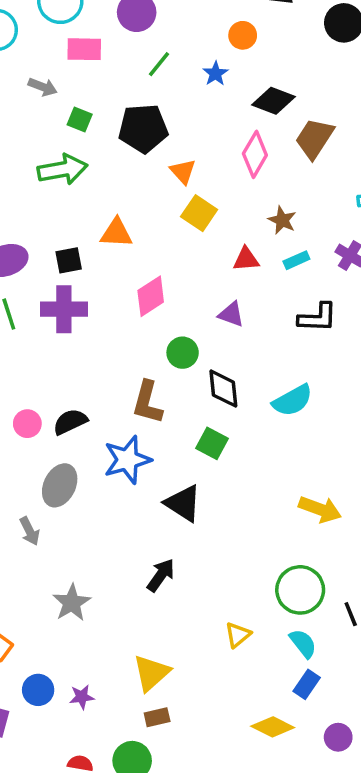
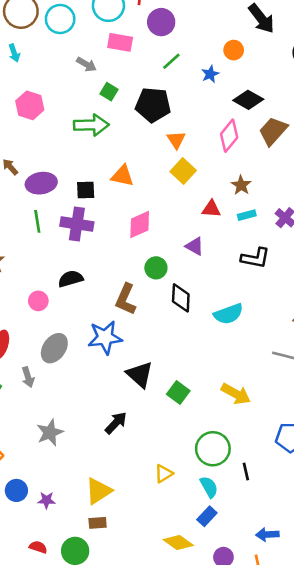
black semicircle: (70, 422) -> (71, 279), moved
green square: (212, 443) -> (178, 393), moved

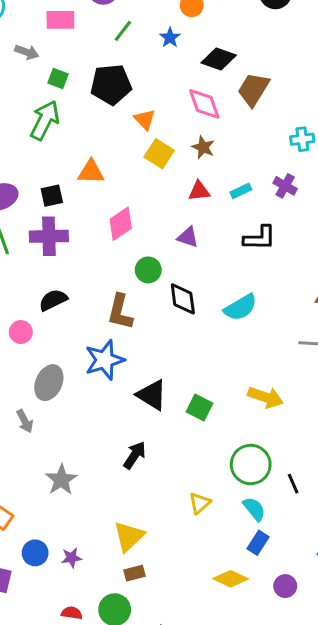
green arrow: (91, 125) -> (45, 120), turned -52
pink diamond: (229, 136) -> (204, 104), turned -48
brown star: (241, 185) -> (203, 147), moved

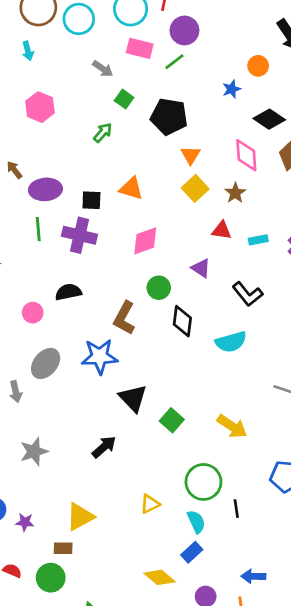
green line: (123, 31) -> (174, 62), moved
green arrow: (45, 120) -> (103, 133), size x0.6
black L-shape: (260, 238) -> (248, 294), moved, turned 36
brown rectangle: (134, 573) -> (63, 548), moved

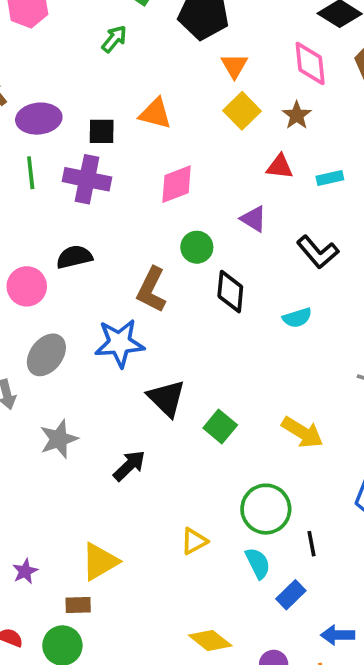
pink circle: (33, 313) -> (27, 286), size x1.4
cyan semicircle: (231, 342) -> (297, 318), size x0.7
gray star: (34, 451) -> (59, 439), moved
purple star: (25, 522) -> (25, 571), turned -30
blue rectangle: (192, 552) -> (291, 595), moved

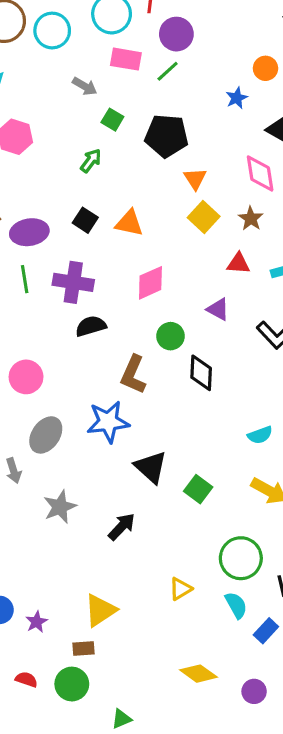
black square: (102, 131) -> (85, 220), moved, turned 35
black semicircle: (74, 257) -> (91, 326), moved
cyan semicircle: (297, 318) -> (260, 435), moved

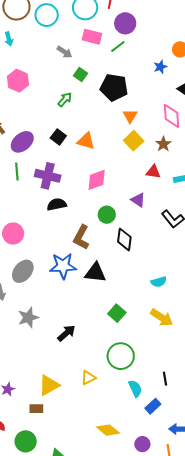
purple ellipse: (29, 232) -> (22, 142), turned -35
black triangle: (151, 467) -> (95, 273), moved, turned -40
green circle: (241, 558) -> (121, 356), moved
yellow triangle: (181, 589) -> (88, 378), moved
green circle: (72, 684) -> (26, 441), moved

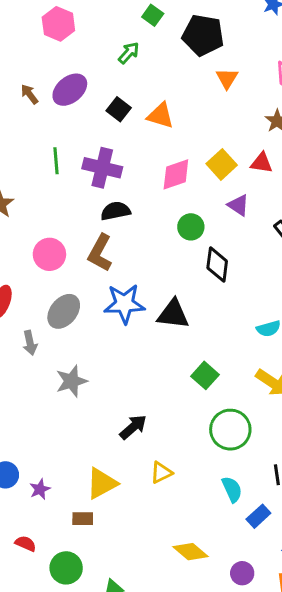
yellow square: (134, 141) -> (222, 164), moved
purple ellipse: (22, 142) -> (70, 90), moved
brown L-shape: (81, 237) -> (100, 253), moved
black arrow: (66, 333) -> (133, 427), moved
green circle: (121, 356) -> (230, 430), moved

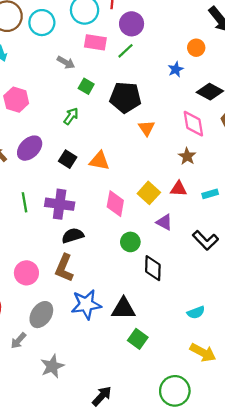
pink diamond: (176, 174) -> (115, 204), turned -55
gray arrow: (30, 343) -> (18, 341), turned 60
green square: (205, 375) -> (138, 339), moved

